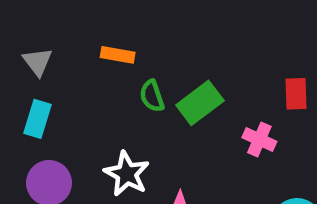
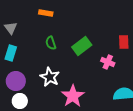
orange rectangle: (118, 55) -> (46, 13), moved
green semicircle: (152, 96) -> (51, 43), moved

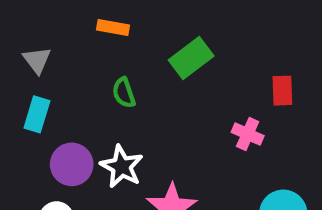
green rectangle: (82, 46) -> (191, 58), moved
purple circle: (16, 81) -> (72, 164), moved

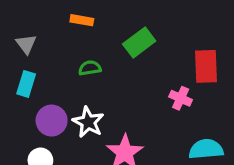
red rectangle: (282, 91) -> (206, 66), size x1.5
green semicircle: (124, 93) -> (90, 68), turned 100

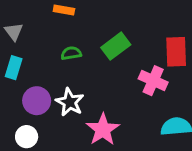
green rectangle: (139, 43) -> (116, 46), moved
pink cross: (181, 98) -> (153, 81), size x1.4

